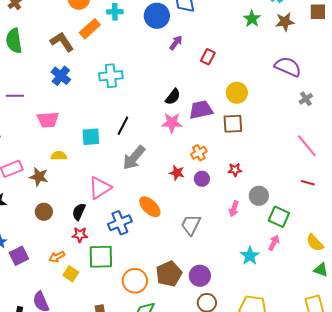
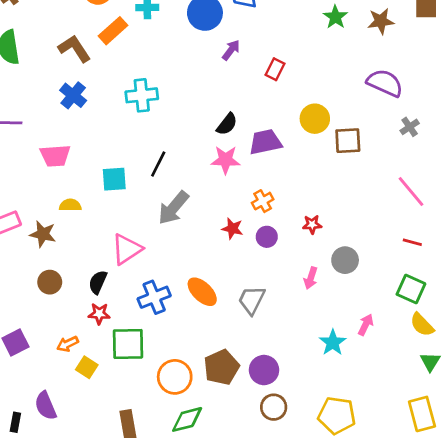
brown square: (233, 124) -> (348, 141), moved
orange ellipse: (150, 207) -> (202, 292), moved
green square: (279, 217) -> (411, 289), moved
green triangle: (321, 270) -> (430, 362), turned 42

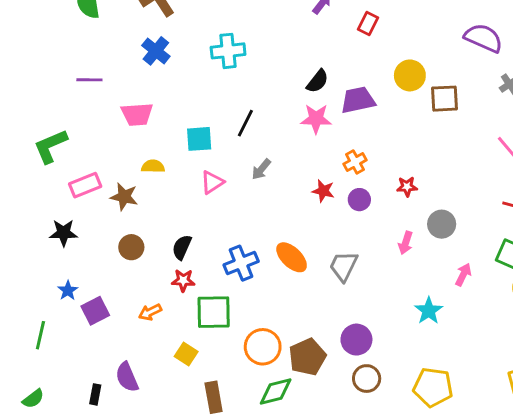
gray arrow: (173, 208) -> (261, 169), size x0.6
pink triangle: (127, 249) -> (212, 182), moved, size x0.7
pink arrow: (366, 325) -> (463, 275), moved
yellow square: (87, 367) -> (186, 354), moved
brown pentagon: (221, 367) -> (307, 357), moved

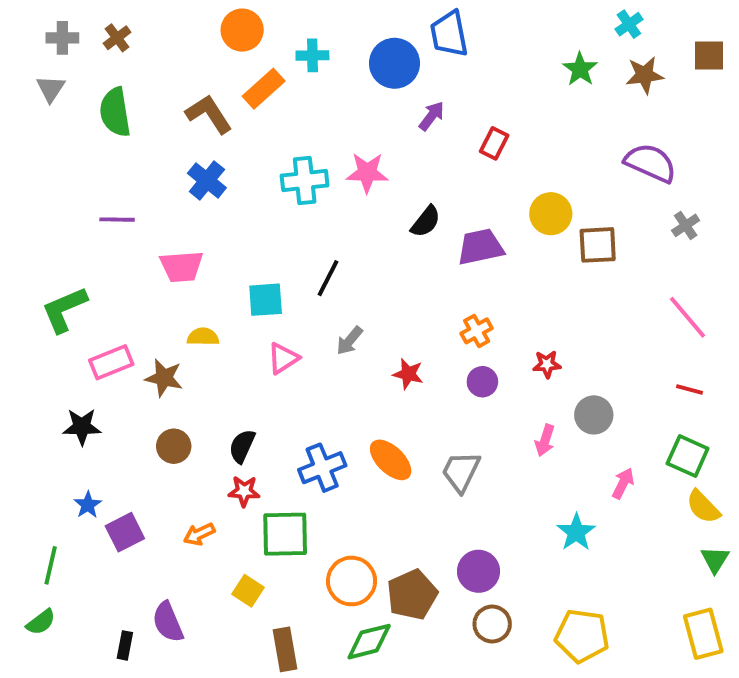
pink star: (316, 119) -> (367, 173), moved
red star: (323, 191) -> (408, 374), moved
green semicircle: (33, 399) -> (41, 622), moved

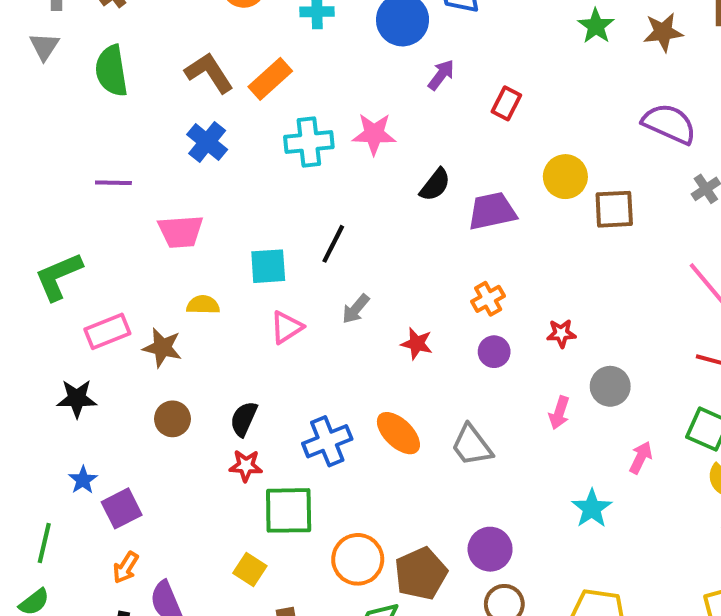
orange rectangle: (264, 89) -> (270, 79), moved
gray trapezoid: (461, 472) -> (472, 445), turned -63
orange arrow: (199, 534) -> (126, 567), moved, turned -32

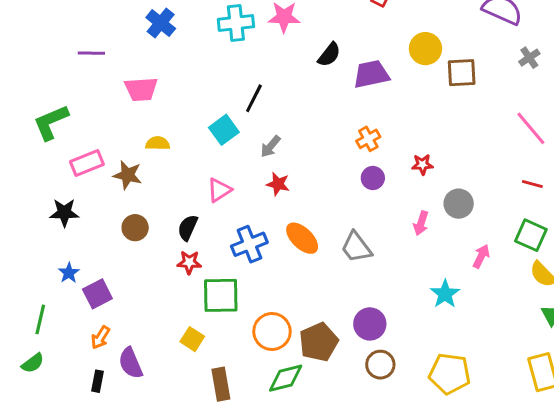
cyan square: (268, 266) -> (224, 130), moved, turned -32
pink triangle: (286, 327) -> (219, 190), moved
red star: (417, 344) -> (278, 184), moved

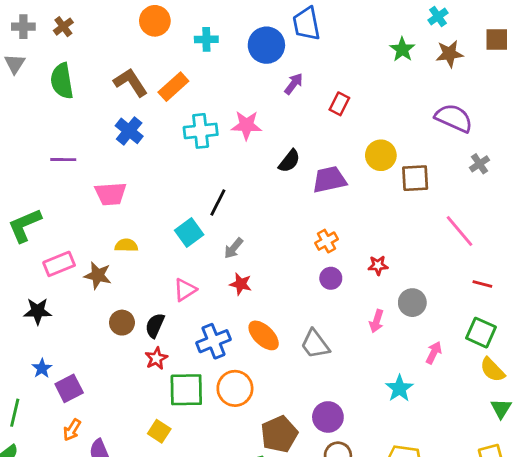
pink line: (531, 128) -> (460, 231), moved
brown circle: (135, 228) -> (122, 323), moved
red star: (189, 262) -> (156, 358), turned -30
orange circle: (272, 331) -> (235, 388), moved

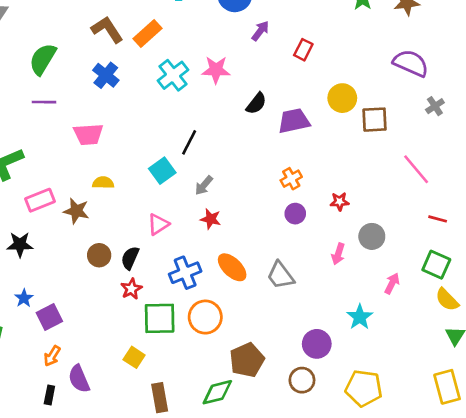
green semicircle: (62, 81) -> (43, 59), moved, turned 40
cyan cross: (201, 131) -> (173, 75), turned -32
purple circle: (328, 417) -> (317, 344), moved

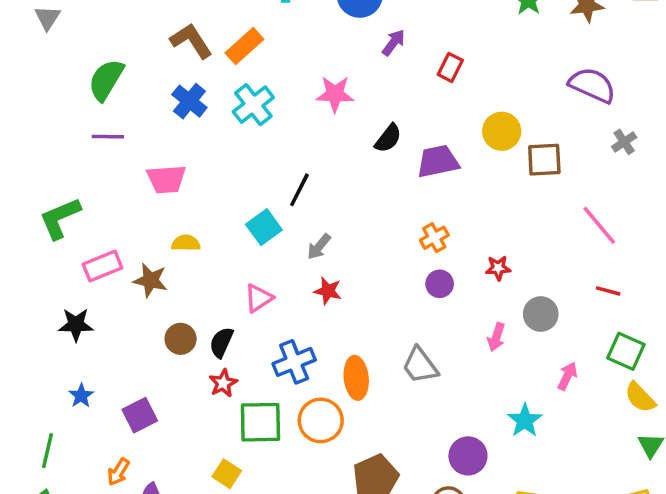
cyan cross: (173, 75) -> (253, 105), moved
red line: (438, 219) -> (608, 291), moved
orange ellipse: (232, 267) -> (356, 378), moved, turned 40
purple square: (49, 317) -> (140, 415), moved

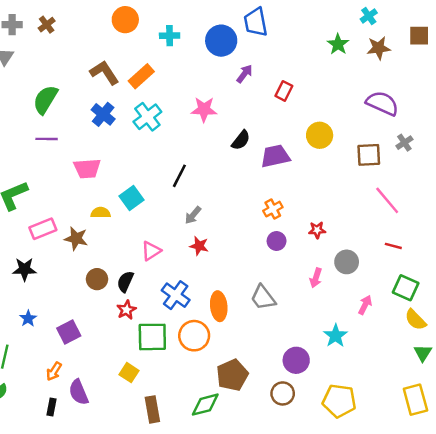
brown square: (544, 160) -> (369, 155), moved
cyan square: (264, 227) -> (131, 198), moved
blue cross: (294, 362) -> (176, 295), turned -32

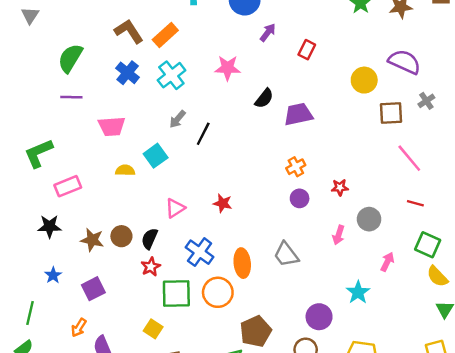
yellow circle: (320, 135) -> (364, 80), moved
gray arrow: (193, 215) -> (178, 119), moved
brown star: (76, 239) -> (92, 240), moved

